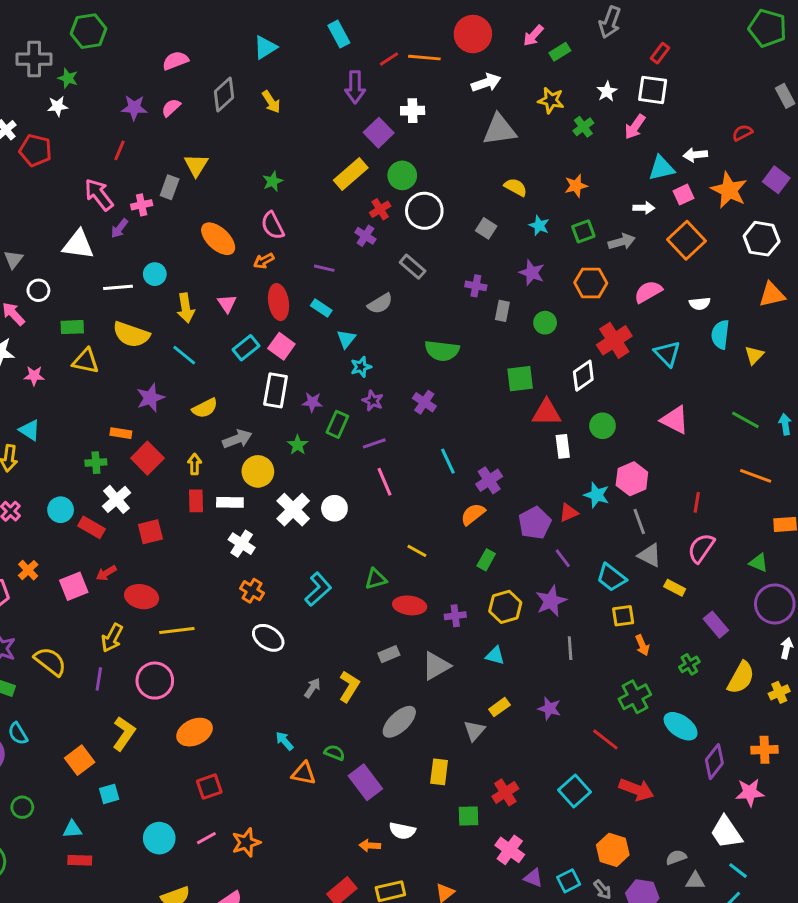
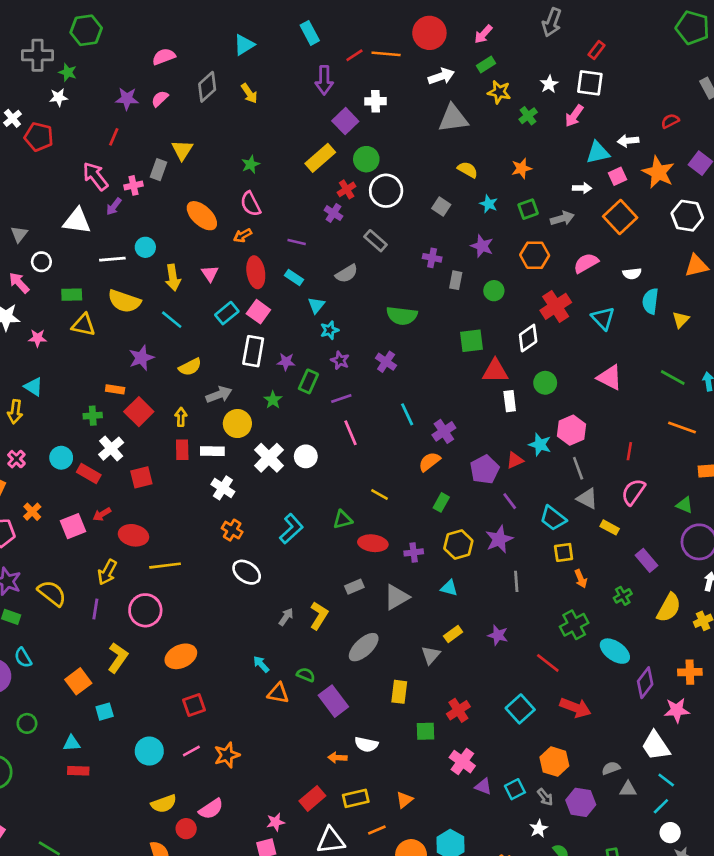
green rectangle: (560, 52) -> (486, 64), moved

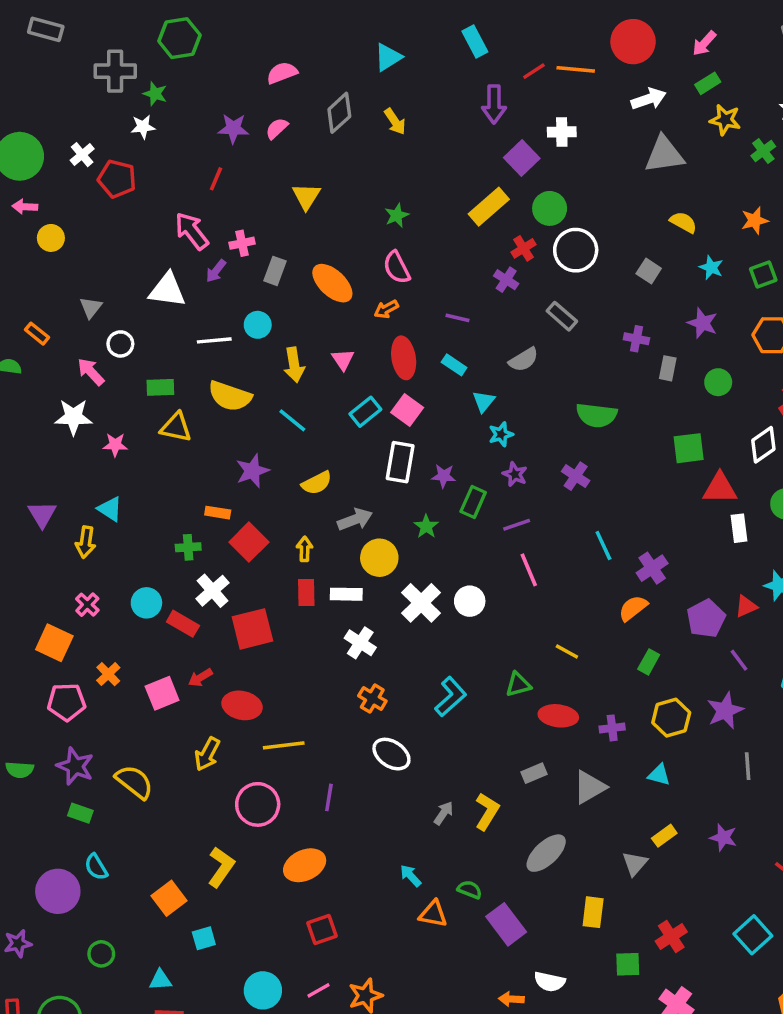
gray rectangle: (158, 170) -> (275, 271), moved
red square: (141, 477) -> (252, 629), size x1.4
purple line: (95, 609) -> (329, 797), moved

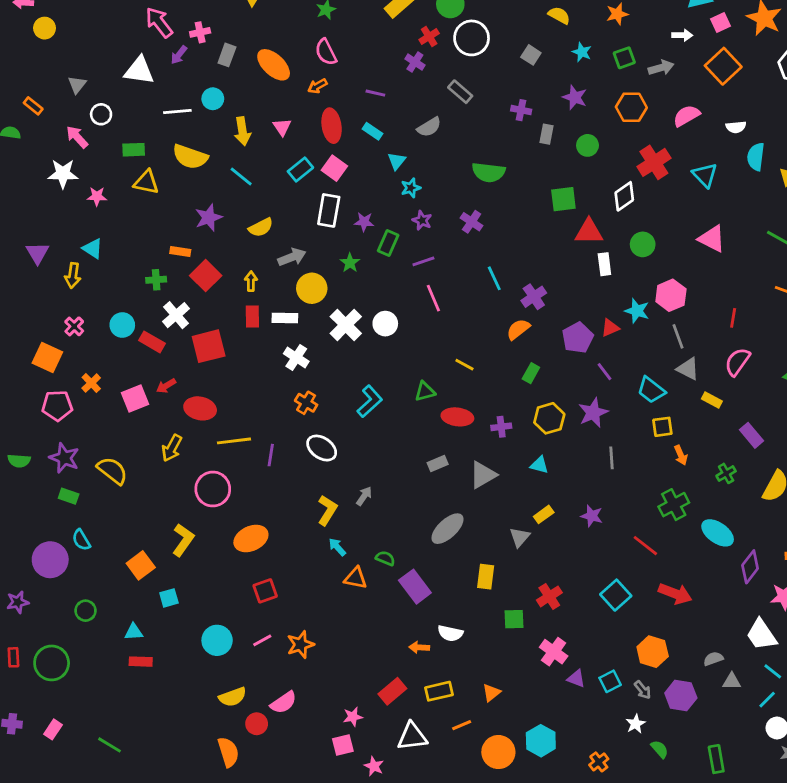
purple line: (329, 797) -> (271, 455), moved
yellow L-shape: (487, 811) -> (327, 510), moved

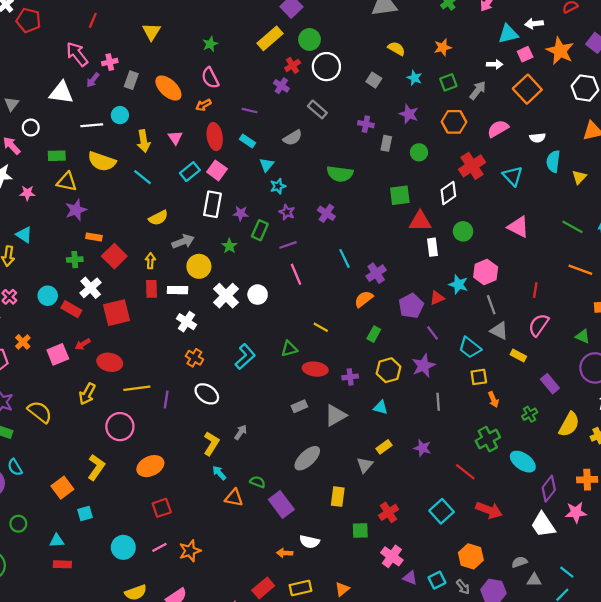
gray arrow: (661, 68) -> (478, 90), turned -36
purple star: (209, 218) -> (76, 210), moved
white trapezoid: (761, 635) -> (543, 525), moved

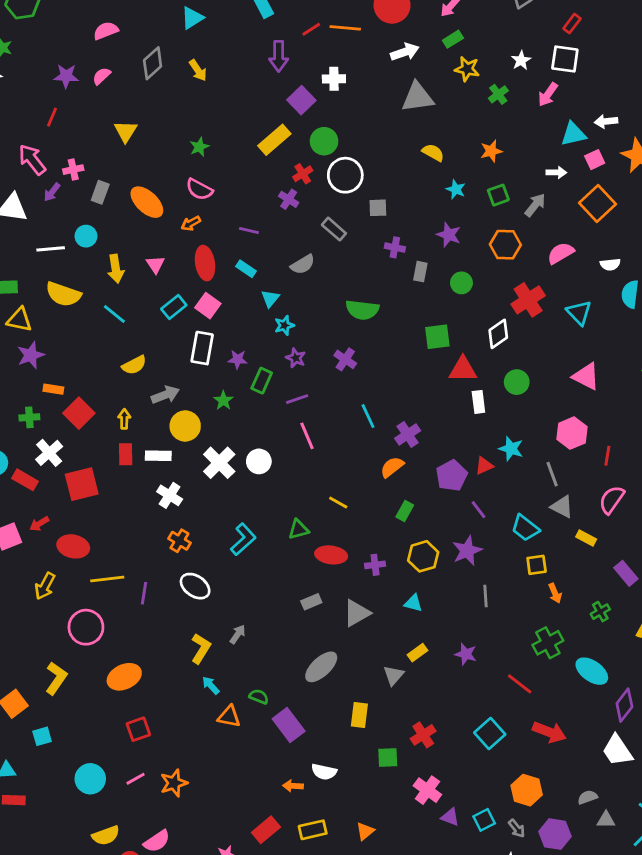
pink semicircle: (210, 78) -> (199, 189), turned -35
gray square: (374, 80) -> (378, 208), moved, turned -35
pink hexagon: (486, 272) -> (572, 433), moved

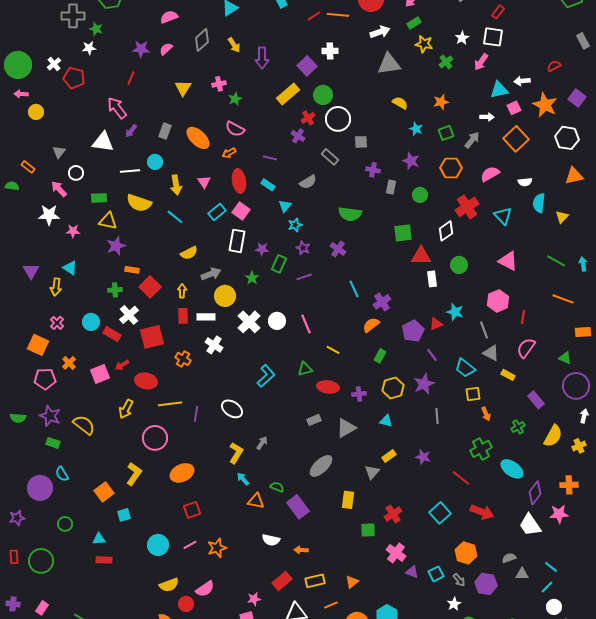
purple arrow: (279, 56) -> (262, 58), moved
pink cross: (73, 170) -> (219, 84), moved
pink line: (307, 436) -> (306, 324), moved
orange cross: (179, 541) -> (183, 359), moved
white semicircle: (324, 772) -> (271, 540), moved

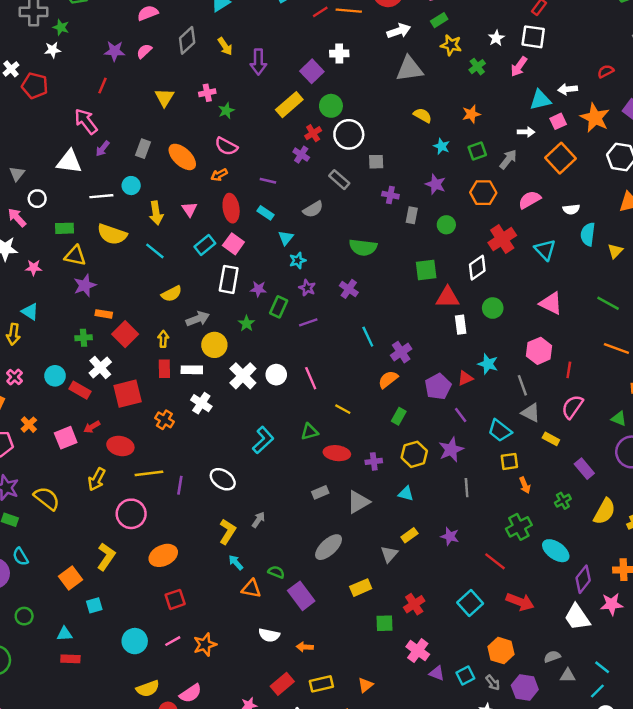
yellow rectangle: (348, 500) -> (361, 588), turned 60

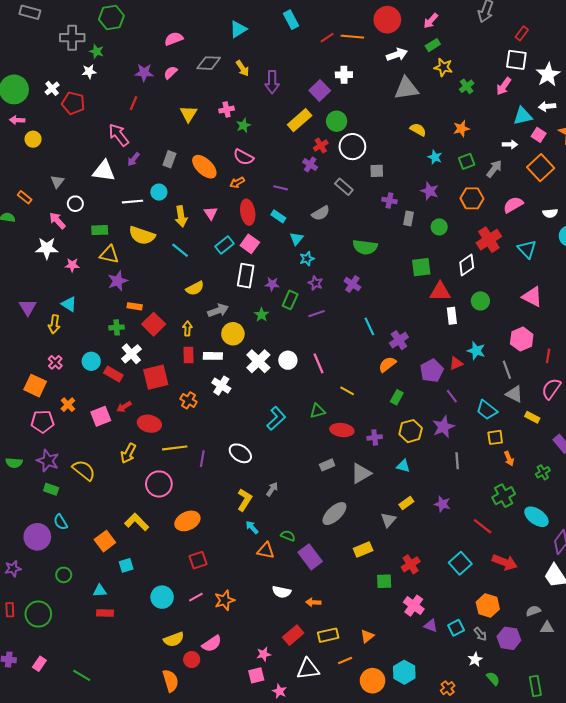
white star: (496, 38) -> (548, 75), moved, size x1.6
gray diamond: (187, 40) -> (209, 63), turned 45
pink square: (558, 121) -> (539, 135), turned -32
yellow L-shape: (106, 557) -> (137, 522), turned -80

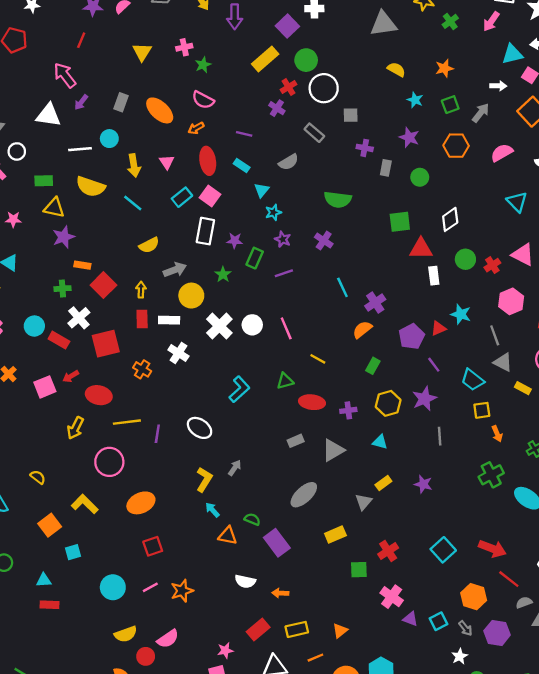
red cross: (489, 240) -> (492, 265), moved, size x0.6
yellow semicircle: (84, 470) -> (38, 477), moved, size x0.6
red line: (483, 526) -> (509, 579), moved

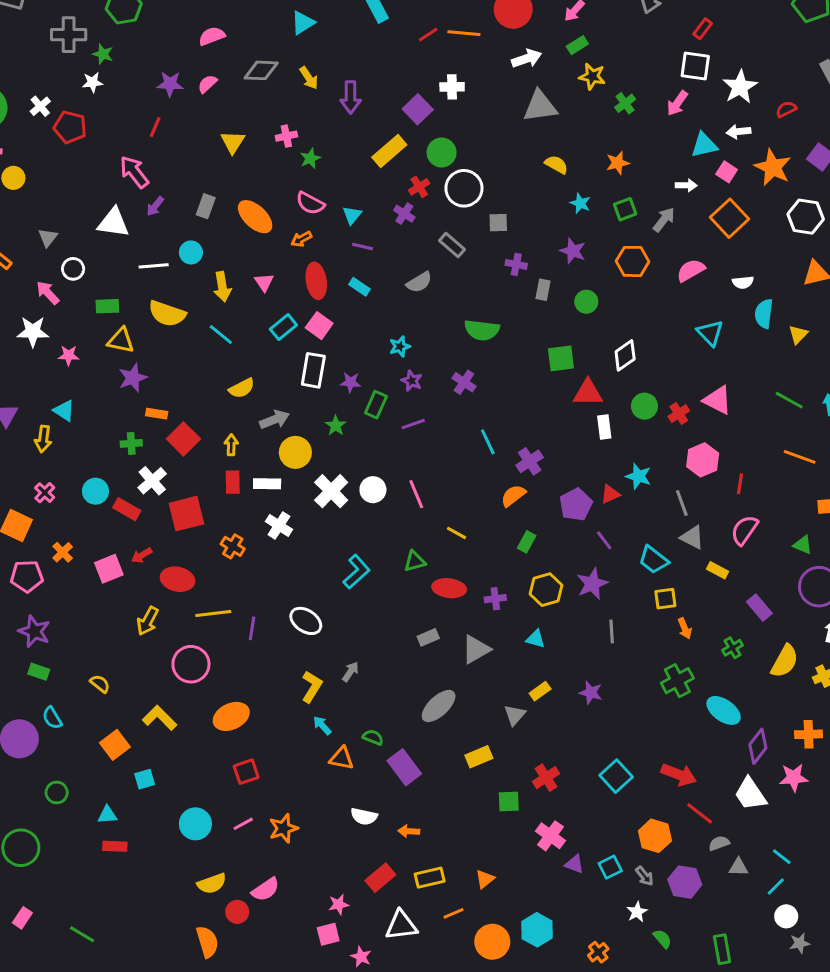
cyan triangle: (262, 190) -> (352, 215), moved

